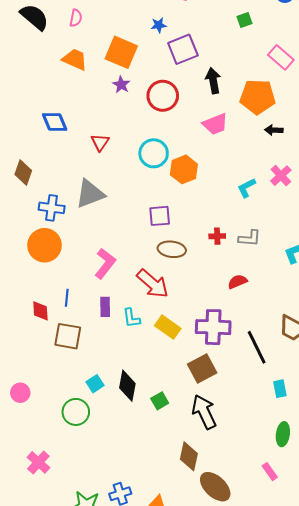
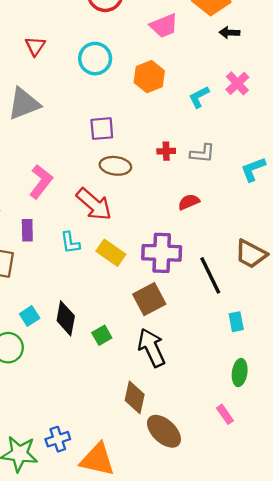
orange hexagon: (184, 169) -> (149, 77), moved
purple rectangle: (105, 307) -> (27, 230), moved

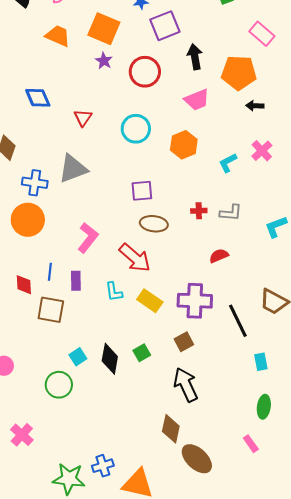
brown square: (149, 299) -> (184, 342), size x0.7
green square: (102, 335) -> (142, 353), moved

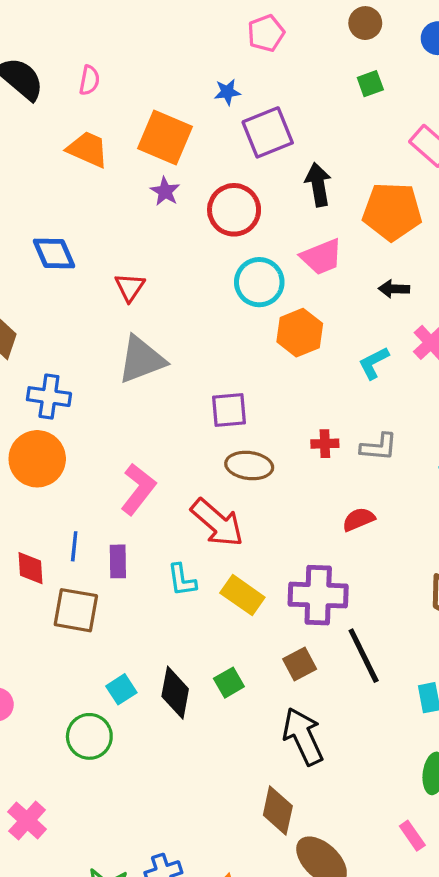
black arrow: (255, 106) -> (394, 289), moved
cyan circle: (136, 129) -> (259, 282), moved
gray triangle: (73, 169) -> (142, 360), moved
black line: (238, 321) -> (364, 656), moved

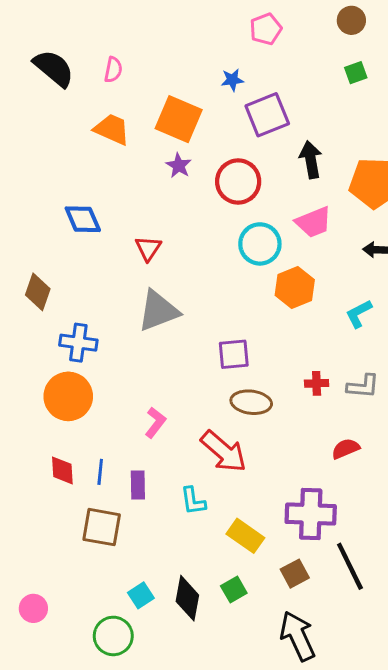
pink L-shape: (138, 489) -> (155, 423), size x0.7
red diamond: (30, 568) -> (62, 470), moved
yellow rectangle: (242, 595) -> (245, 536), moved

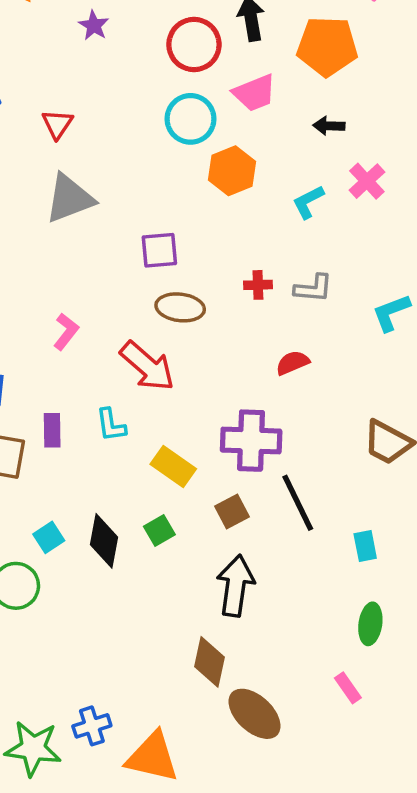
red circle: (238, 181) -> (194, 45), moved
purple rectangle: (138, 485) -> (52, 430), moved
black arrow: (298, 636) -> (235, 586), turned 33

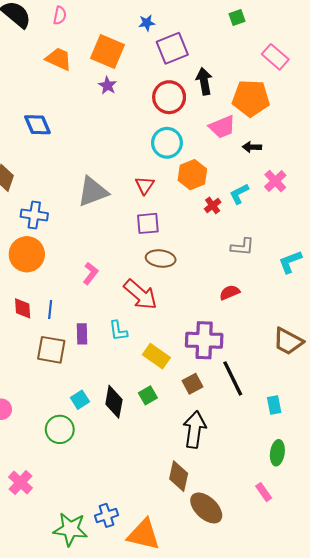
pink trapezoid: (255, 93) -> (222, 127), moved
red triangle: (57, 124) -> (145, 185), moved
red cross: (258, 285) -> (213, 205), moved, turned -35

